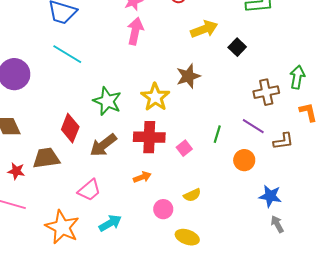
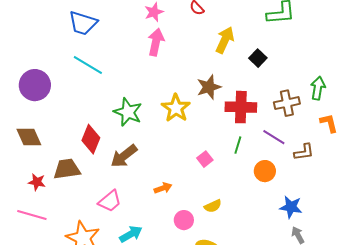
yellow arrow: (204, 29) -> (225, 40), turned -44
red cross: (149, 137) -> (241, 107), moved

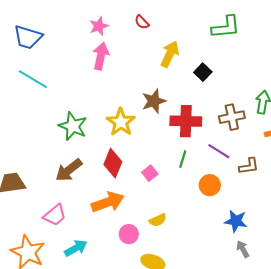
red diamond: (91, 139) -> (113, 163), moved
orange arrow: (163, 188) -> (108, 202), size x1.8

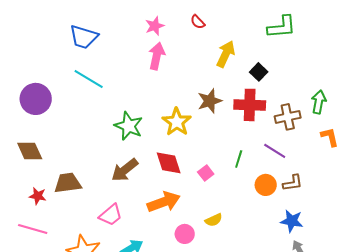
red cross: (186, 121) -> (250, 105), moved
red diamond: (113, 163) -> (169, 163), turned -40
brown L-shape: (249, 166) -> (293, 183), moved

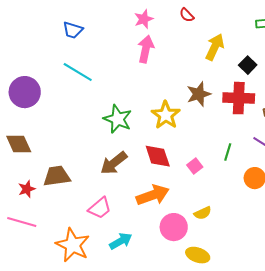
blue trapezoid: (84, 37) -> (73, 30), size x0.7
red star: (38, 196) -> (27, 189), turned -30
pink circle: (185, 234) -> (174, 227), size x1.4

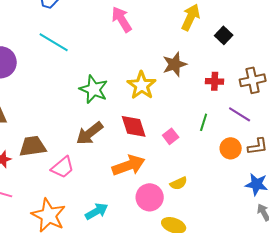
pink arrow: (146, 49) -> (122, 19), turned -44
red cross: (239, 98) -> (215, 81), moved, size x0.6
pink trapezoid: (100, 208) -> (63, 167), moved

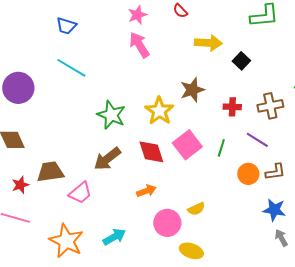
yellow arrow: (191, 17) -> (208, 43), turned 68
pink square: (171, 136) -> (187, 145), moved, size x1.8
orange arrow: (129, 165) -> (146, 191), size x0.6

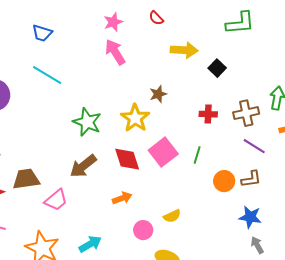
brown star: (192, 90) -> (158, 94), moved, size x0.7
purple line: (257, 140) -> (254, 146), moved
pink circle: (167, 223) -> (143, 230), size x0.7

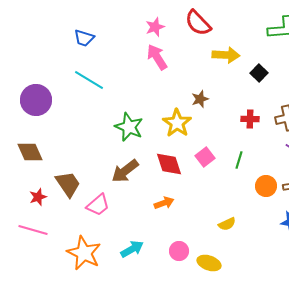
red semicircle: (156, 18) -> (198, 23), size x1.8
pink square: (163, 152) -> (205, 157), size x0.7
brown trapezoid: (26, 179) -> (68, 184), turned 64
yellow semicircle: (172, 216) -> (227, 224), moved
pink circle: (143, 230) -> (179, 251), moved

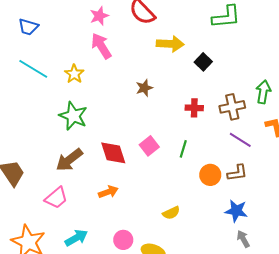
yellow star: (177, 123) -> (74, 74), moved, size x0.7
pink trapezoid: (98, 205) -> (56, 198), moved

